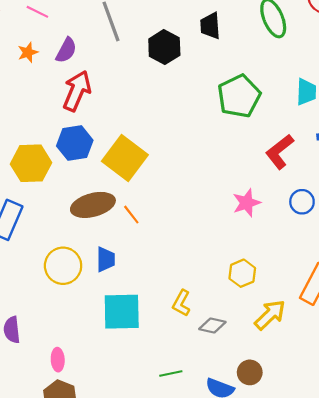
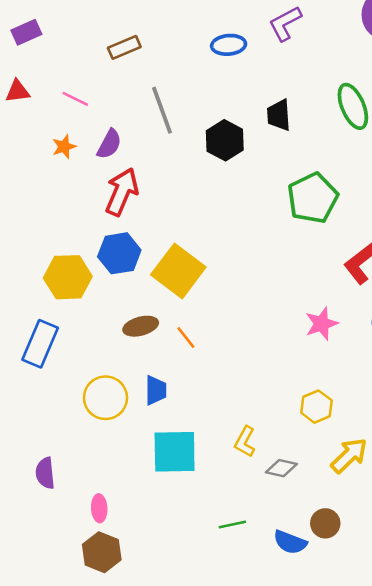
brown ellipse: (93, 205) -> (141, 326), size x0.7

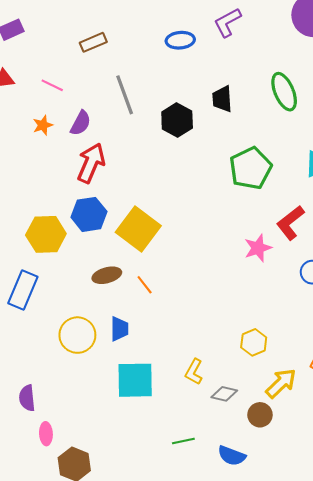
pink star: (321, 324) -> (258, 248), moved
pink ellipse: (99, 508) -> (46, 434), moved
brown circle: (325, 523) -> (260, 415), moved

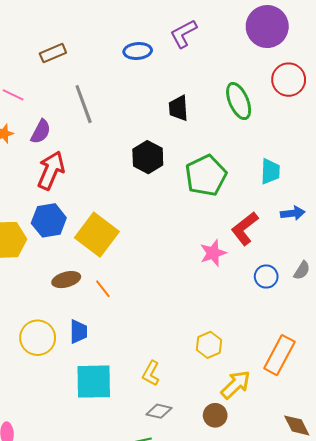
black hexagon: (177, 120) -> (148, 157), moved
gray diamond: (224, 394) -> (159, 411), moved

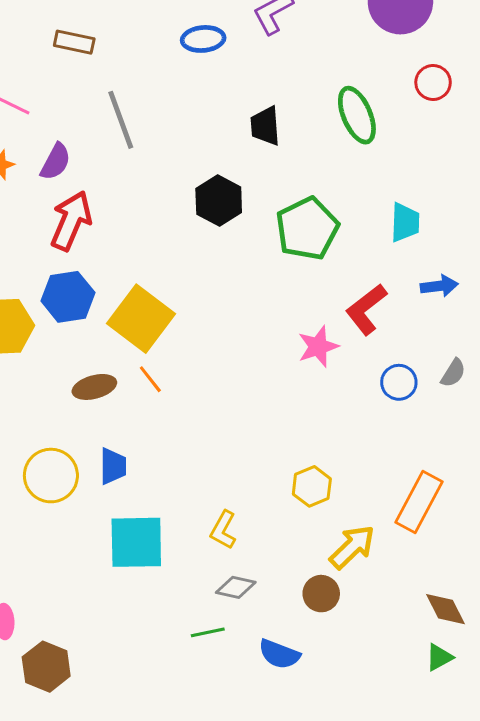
brown rectangle: (53, 53) -> (74, 42), turned 35
red circle: (289, 80) -> (433, 82), size x0.7
orange line: (103, 289) -> (150, 379), moved

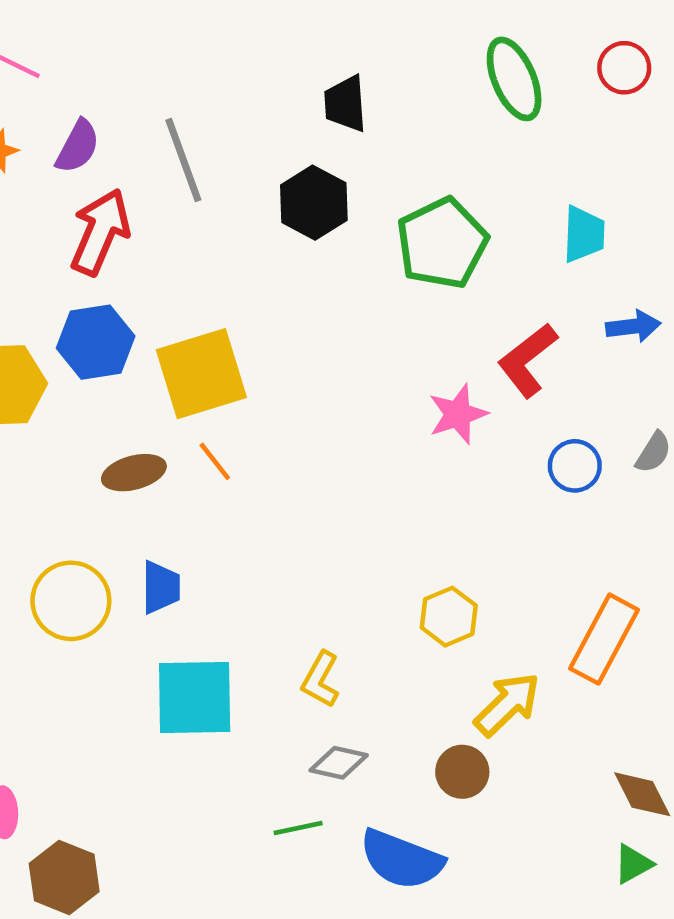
red circle: (433, 82) -> (624, 68), moved
gray line: (121, 120) -> (183, 160), moved
black trapezoid: (265, 126) -> (345, 104), moved
yellow square: (141, 319) -> (201, 374), turned 36
blue semicircle: (279, 654) -> (402, 859), size x1.4

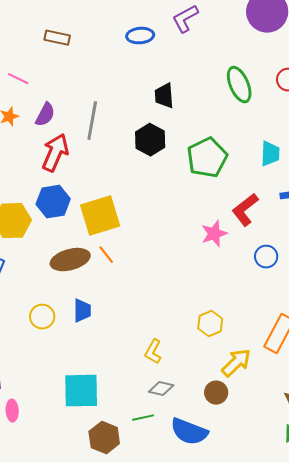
gray line: (183, 160) -> (92, 121), turned 30
brown ellipse: (134, 473) -> (70, 260), size x1.4
yellow circle: (71, 601) -> (42, 317), size x0.7
cyan square: (195, 698) -> (81, 391), moved
brown hexagon: (64, 877) -> (104, 438), moved

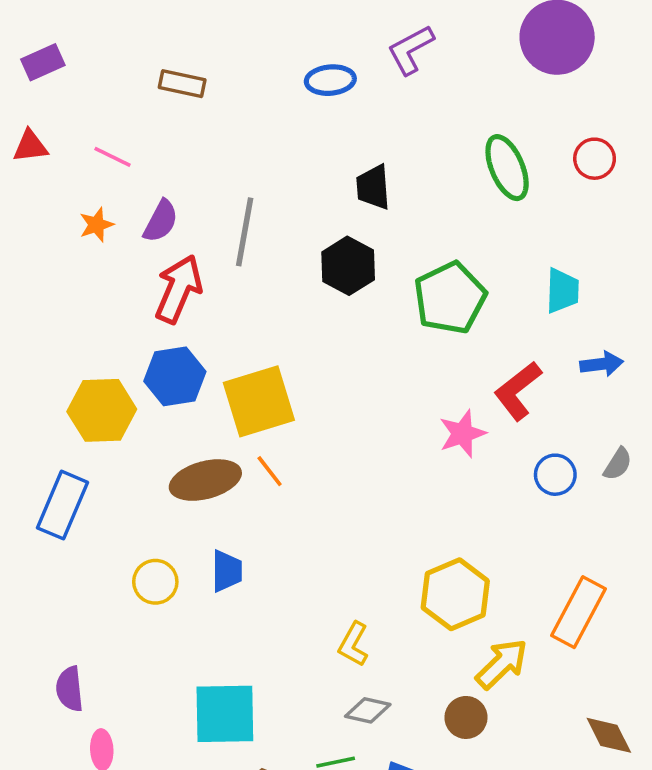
yellow hexagon: (210, 324) -> (455, 594), size x1.5

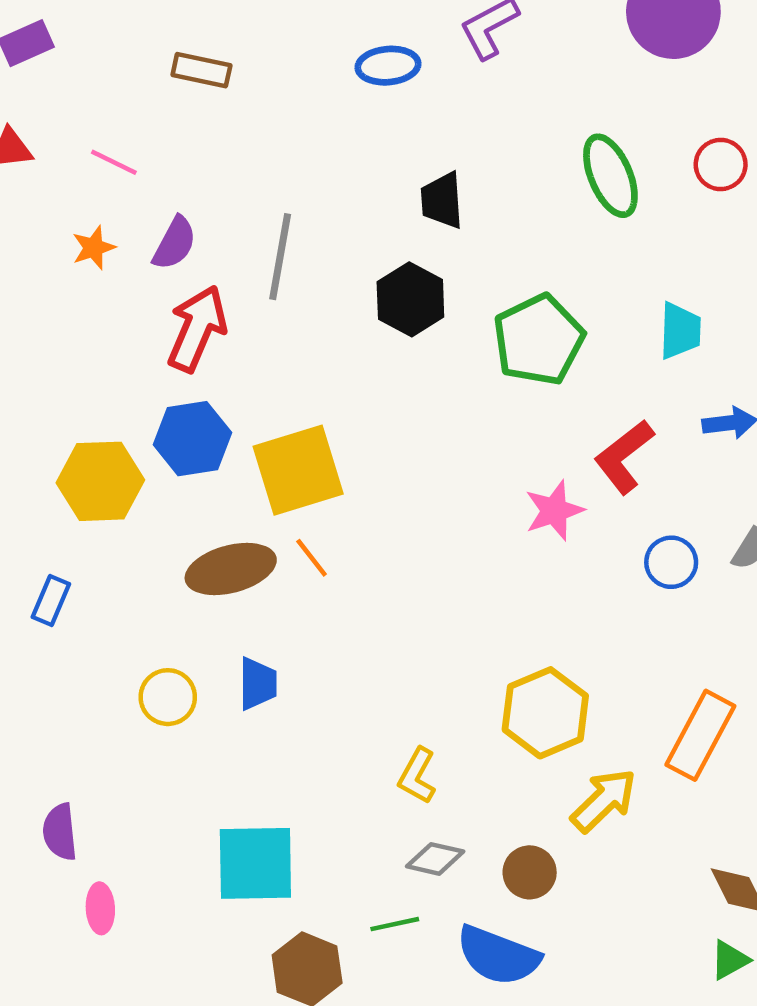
blue rectangle: (62, 505) -> (51, 600), size x0.6
brown circle: (466, 717) -> (530, 872), moved

